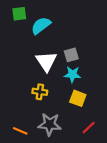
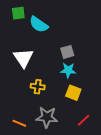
cyan semicircle: (41, 26) -> (39, 24), turned -108
white triangle: (46, 61) -> (23, 58), moved

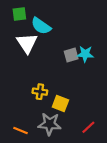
white triangle: (23, 58) -> (27, 43), moved
cyan star: (68, 70) -> (85, 54), moved
yellow square: (73, 93) -> (60, 104), moved

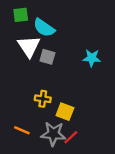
gray square: (71, 55) -> (47, 57), moved, turned 32
red line: (88, 127) -> (71, 137), moved
orange line: (20, 130) -> (22, 130), moved

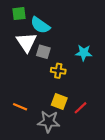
yellow cross: (43, 99) -> (58, 71), moved
orange line: (22, 130) -> (20, 107), moved
red line: (71, 137) -> (80, 108), moved

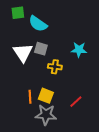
white triangle: (26, 42) -> (23, 53), moved
yellow square: (59, 101) -> (46, 96), moved
orange line: (20, 107) -> (30, 97), moved, turned 64

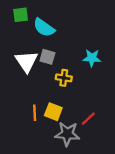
gray star: (46, 115) -> (67, 134), moved

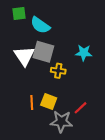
gray square: (47, 57) -> (43, 52), size x1.5

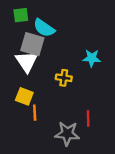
gray square: (43, 52) -> (32, 44), moved
yellow square: (49, 101) -> (24, 96), moved
red line: (80, 108) -> (88, 118), turned -48

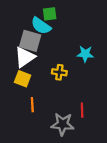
green square: (21, 15) -> (50, 14), moved
white triangle: (27, 62) -> (25, 57), turned 30
yellow square: (24, 96) -> (23, 79), moved

